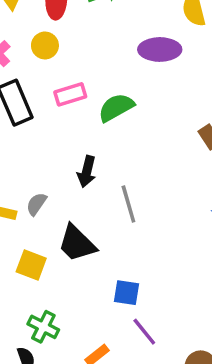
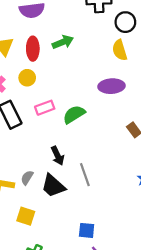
purple ellipse: (160, 49) -> (112, 86), moved
black arrow: (87, 172) -> (58, 156), turned -36
black trapezoid: (77, 243) -> (53, 186), moved

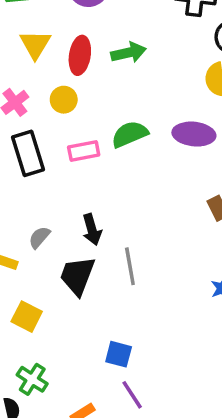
green semicircle: (74, 114) -> (130, 134), moved
gray semicircle: (27, 178) -> (39, 237), moved
black trapezoid: (53, 186) -> (77, 276), turned 60

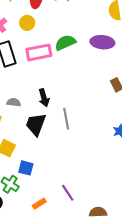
pink rectangle: (84, 151) -> (39, 52), size x1.4
gray semicircle: (39, 237) -> (14, 102), turned 56
blue square: (119, 354) -> (26, 168), moved

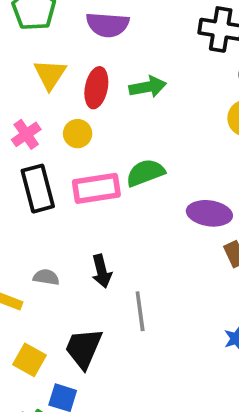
purple ellipse: (102, 42) -> (209, 213), moved
black trapezoid: (36, 124) -> (84, 348), moved

